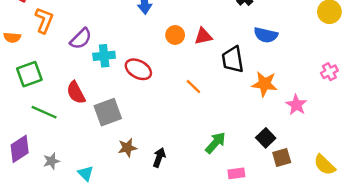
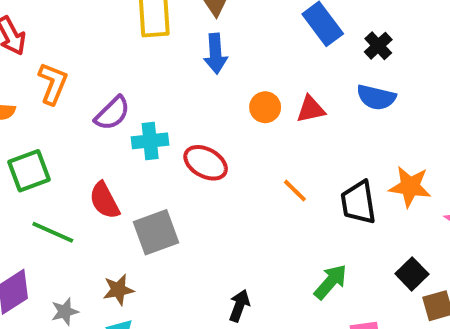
blue semicircle: (266, 35) -> (376, 97), moved
black trapezoid: (233, 59) -> (358, 202), moved
brown star: (127, 148) -> (118, 290), moved

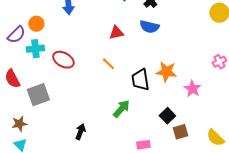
orange circle: (265, 107) -> (36, 24), moved
orange line: (295, 191) -> (108, 64), moved
green arrow: (331, 282) -> (121, 109), moved

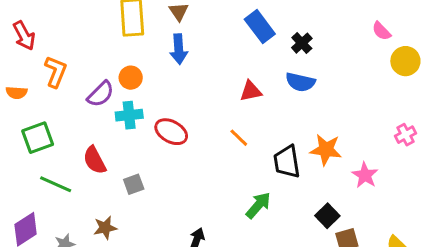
gray square: (38, 95) -> (134, 184), size x0.6

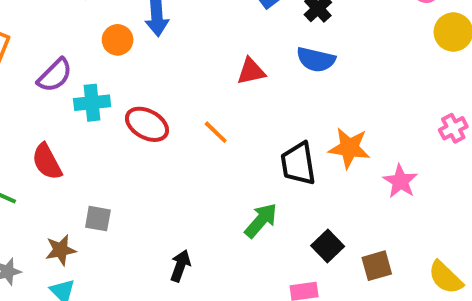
orange circle: (131, 78) -> (118, 40), moved
orange line: (239, 138) -> (216, 132), moved
gray square: (134, 184) -> (98, 219), moved, turned 30
black square: (327, 216) -> (328, 246), moved

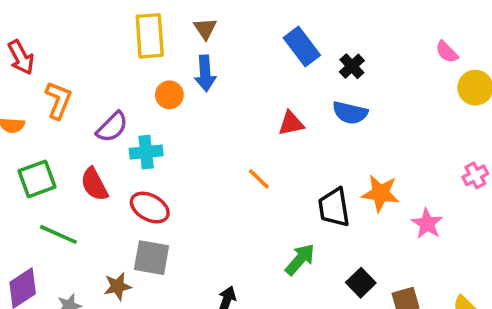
red ellipse: (147, 124) -> (150, 208), moved
red semicircle: (47, 162) -> (94, 184), moved
gray square: (98, 219) -> (151, 258), size x1.5

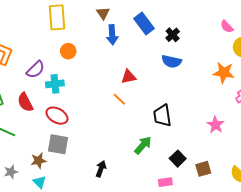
brown triangle: (205, 29) -> (103, 13), moved
blue arrow: (205, 73) -> (112, 35), moved
red triangle: (291, 123) -> (129, 77), moved
orange star: (380, 193) -> (224, 73), moved

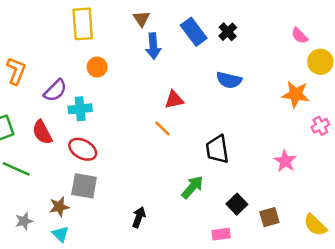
black cross: (173, 35) -> (228, 32), moved

